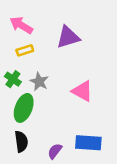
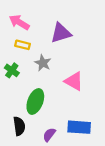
yellow rectangle: (25, 50) -> (22, 45), turned 32
gray star: (39, 82) -> (43, 63), moved
green ellipse: (24, 108) -> (35, 101), moved

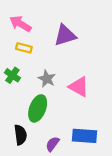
gray star: (43, 63) -> (47, 79), moved

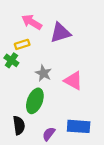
pink arrow: (20, 24) -> (32, 22), moved
yellow rectangle: (24, 48) -> (22, 44), turned -32
green cross: (12, 75) -> (11, 60), moved

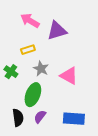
yellow rectangle: (22, 44) -> (28, 50), moved
green cross: (11, 60) -> (11, 72), moved
purple semicircle: (49, 134) -> (40, 117), moved

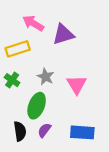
yellow rectangle: (28, 50) -> (18, 49), moved, size x1.5
pink triangle: (69, 76) -> (77, 85), turned 30

